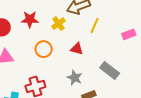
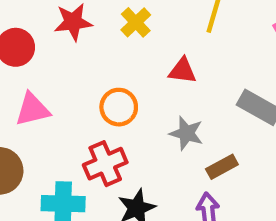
orange circle: (44, 49) -> (119, 107), moved

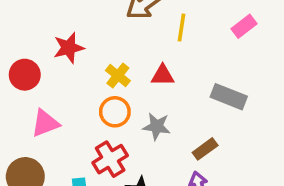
yellow cross: (136, 22) -> (118, 76), moved
gray star: (186, 133) -> (157, 126), moved

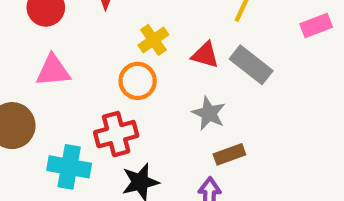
gray rectangle: (229, 97) -> (251, 65), moved
gray star: (157, 126) -> (209, 113), moved

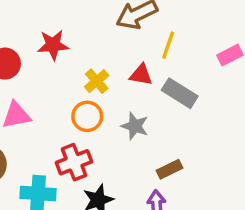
red triangle: (205, 55) -> (141, 75), moved
gray star: (209, 113) -> (135, 126), moved

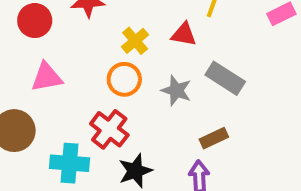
gray rectangle: (180, 93) -> (225, 78), moved
red cross: (74, 162) -> (109, 129), turned -32

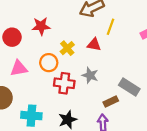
gray rectangle: (225, 78) -> (129, 87), moved
orange circle: (124, 79) -> (49, 63), moved
red cross: (109, 129) -> (64, 83), moved, turned -30

